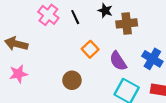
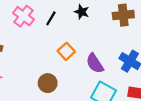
black line: (75, 17) -> (51, 18), turned 56
brown cross: (127, 23) -> (123, 15), moved

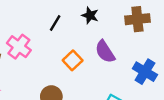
pink cross: (23, 16) -> (19, 47), moved
purple semicircle: (95, 63) -> (105, 52), moved

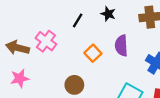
purple semicircle: (105, 52) -> (121, 46), turned 30

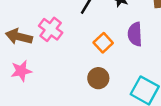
brown circle: (74, 85) -> (98, 78), moved

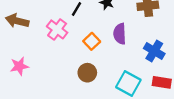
pink cross: (51, 29) -> (57, 29), moved
brown arrow: (19, 37) -> (17, 21), moved

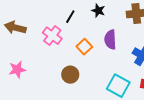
brown circle: (87, 73) -> (70, 75), moved

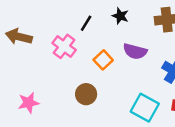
purple semicircle: (110, 40) -> (135, 51), turned -72
pink star: (17, 70) -> (29, 103), moved

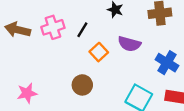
black line: (86, 23) -> (82, 30), moved
pink cross: (64, 46) -> (53, 27), moved, turned 35

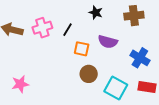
orange square: (99, 52) -> (82, 49), turned -35
brown circle: (82, 85) -> (89, 74), moved

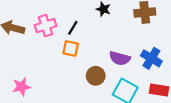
purple semicircle: (108, 42) -> (120, 58), moved
orange square: (82, 49) -> (71, 48), moved

